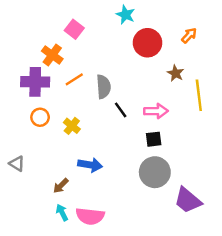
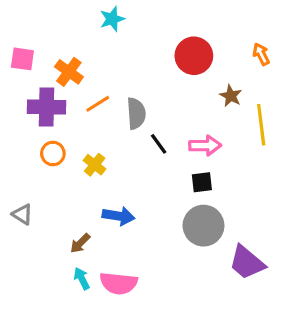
cyan star: (126, 15) -> (112, 19), moved, turned 30
pink square: (74, 29) -> (22, 59), moved, turned -30
orange arrow: (189, 35) -> (261, 54), moved, turned -70

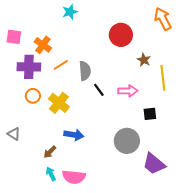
orange arrow: (261, 54) -> (163, 19), moved, size x1.6
yellow cross: (95, 165) -> (59, 103), size x1.5
black square: (202, 182) -> (150, 114), moved

